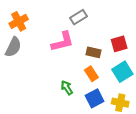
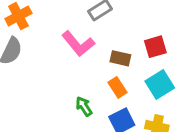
pink L-shape: (62, 42) -> (78, 44), turned 65

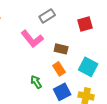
red square: (155, 47) -> (85, 24), moved
cyan square: (160, 85) -> (88, 67), turned -30

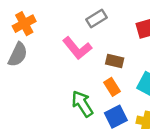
green arrow: (36, 82) -> (82, 104), size x1.5

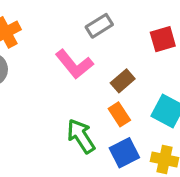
brown rectangle: (115, 61) -> (123, 81), turned -54

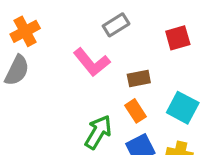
brown rectangle: (123, 81) -> (139, 78), turned 30
green arrow: (81, 136) -> (98, 132), turned 64

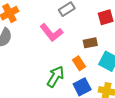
brown rectangle: (139, 78) -> (90, 43), moved

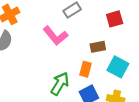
orange rectangle: (79, 63) -> (86, 69), turned 48

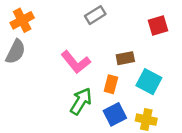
red square: (115, 19) -> (158, 25), moved
pink L-shape: (55, 36) -> (76, 62), moved

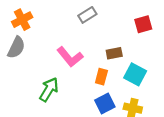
green arrow: (81, 101) -> (49, 89), moved

